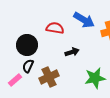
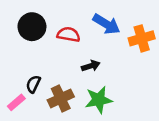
black circle: (27, 45) -> (32, 27), moved
green star: (95, 78) -> (99, 100), moved

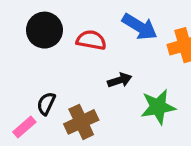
green star: (99, 100) -> (158, 107), moved

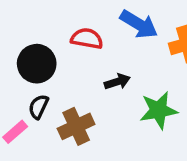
black circle: (44, 30) -> (37, 64), moved

